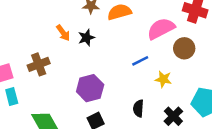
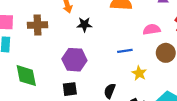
pink semicircle: (161, 29) -> (152, 29), size x0.7
black star: (86, 38) -> (84, 25), moved

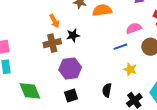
brown cross: (38, 25) -> (52, 43), moved
blue line: (125, 51) -> (120, 47), moved

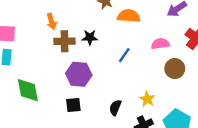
orange arrow: (54, 21) -> (51, 21), moved
blue line: (120, 47) -> (124, 55), moved, turned -48
yellow star: (130, 69) -> (147, 99), moved

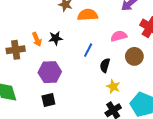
orange arrow: (51, 21) -> (37, 39), moved
brown cross: (64, 41) -> (16, 50), moved
black semicircle: (115, 108) -> (105, 65), moved

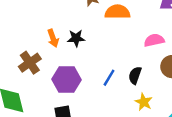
brown cross: (16, 50) -> (30, 63), moved, turned -30
blue line: (88, 50) -> (109, 78), moved

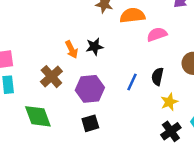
pink semicircle: (154, 40) -> (157, 34), moved
yellow star: (144, 102) -> (169, 102), turned 30

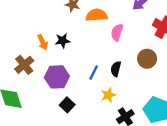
pink semicircle: (157, 34) -> (117, 32), turned -56
yellow star: (169, 102) -> (108, 95), moved
black square: (90, 123) -> (67, 105), moved, turned -32

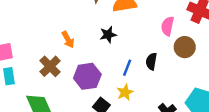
pink semicircle: (117, 32) -> (168, 26), moved
black star: (63, 41) -> (108, 35), moved
yellow star: (108, 95) -> (125, 92), moved

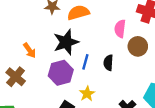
black star: (108, 35) -> (66, 42), size x1.6
blue line: (127, 68) -> (85, 62), moved
purple hexagon: (87, 76) -> (61, 73), moved

